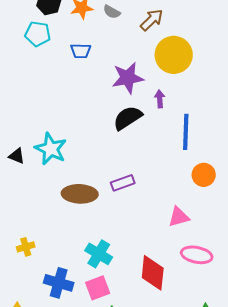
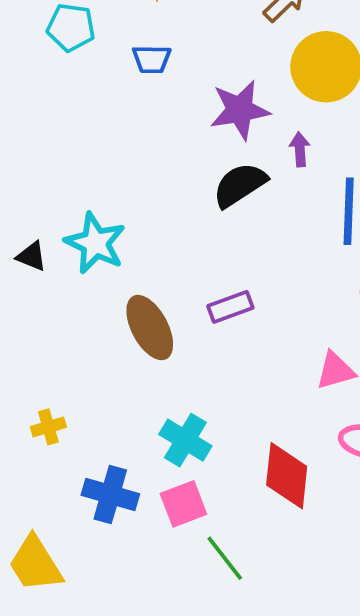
brown ellipse: (80, 194) -> (150, 328), turned 60

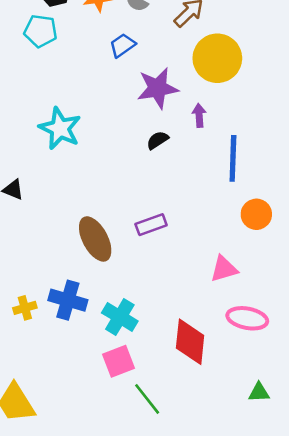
blue trapezoid: (152, 59) -> (122, 45), moved, turned 144
black semicircle: (240, 185) -> (158, 140), size x0.6
cyan star: (95, 243) -> (60, 128), moved
blue cross: (110, 495) -> (68, 300), moved

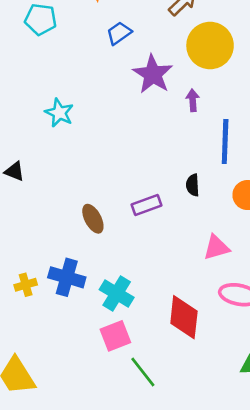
purple star: (158, 88) -> (153, 74), turned -30
cyan star: (60, 128) -> (59, 113), size x0.7
black semicircle: (158, 140) -> (193, 185), moved, turned -60
brown ellipse: (95, 239) -> (93, 219), size x0.7

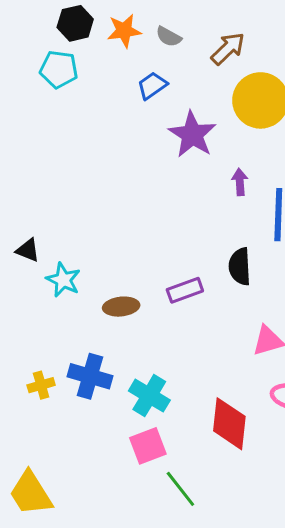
purple arrow: (193, 100) -> (240, 182), moved
cyan star: (59, 113) -> (63, 280), moved
black semicircle: (193, 185) -> (240, 267), size x1.4
brown ellipse: (93, 219) -> (121, 307), turned -68

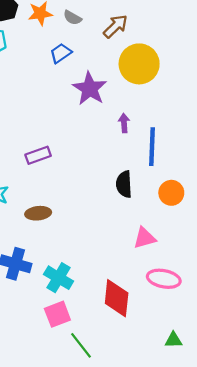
purple rectangle: (185, 290) -> (38, 155), moved

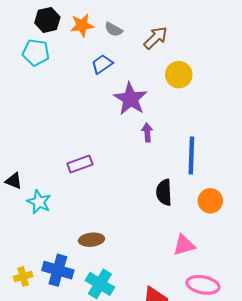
yellow circle: (139, 64) -> (179, 75), size x0.7
purple arrow: (124, 123) -> (147, 132), moved
brown ellipse: (38, 213) -> (92, 240), moved

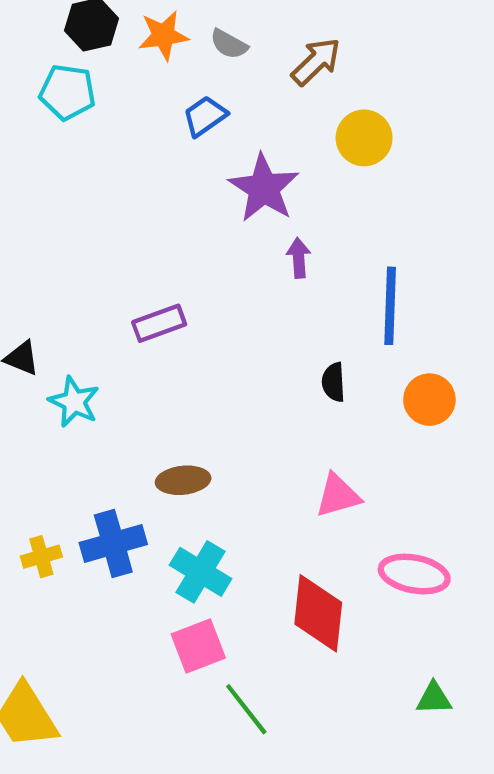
black semicircle: (164, 192) -> (334, 382), size x0.7
pink triangle: (184, 245) -> (338, 496), moved
blue cross: (58, 270) -> (113, 543), turned -32

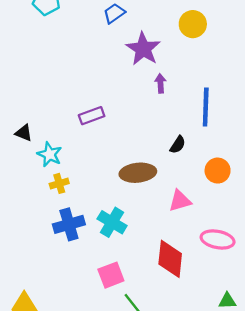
black semicircle: (334, 382) -> (178, 145), turned -144
orange circle: (429, 400) -> (218, 171), moved
brown ellipse: (183, 480) -> (138, 173), moved, size x1.4
yellow cross: (41, 557) -> (59, 183), moved
cyan cross: (201, 572) -> (112, 222), moved

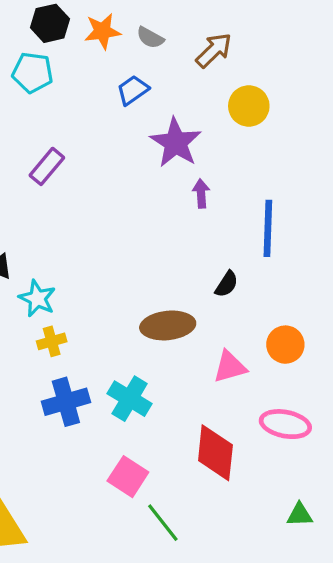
purple rectangle: (92, 116) -> (47, 166), moved, turned -30
orange circle: (218, 171) -> (285, 345), moved
pink square: (111, 275) -> (128, 477), turned -36

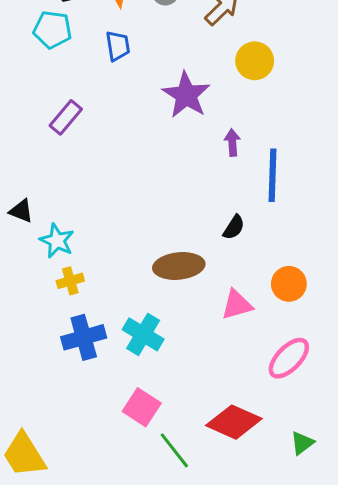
blue trapezoid: (133, 90) -> (118, 46), moved, turned 116
purple arrow: (201, 193) -> (232, 143), moved
pink ellipse: (285, 424) -> (289, 358), turned -57
red diamond: (215, 453) -> (234, 422), moved, turned -72
green triangle: (300, 515) -> (302, 443), turned -35

